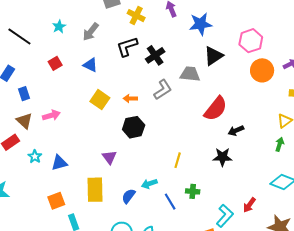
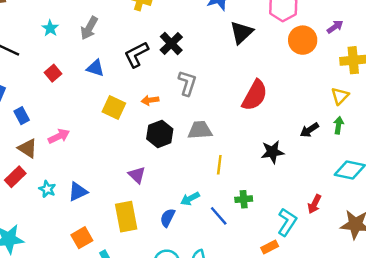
black L-shape: (127, 47) -> (136, 54), moved
gray trapezoid: (190, 74) -> (200, 130), moved
gray L-shape: (163, 90) -> (187, 83), turned -30
black arrow: (236, 131) -> (309, 130), moved

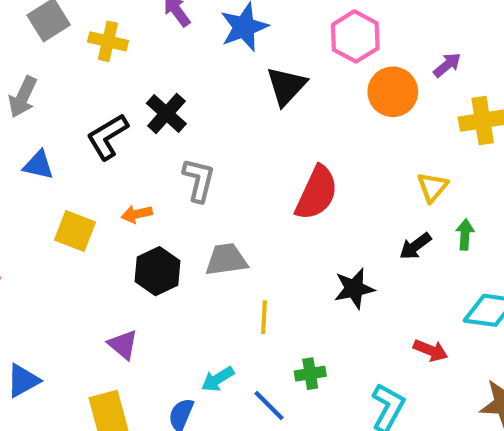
yellow triangle: (340, 96) -> (432, 187), moved
red arrow: (314, 204) -> (431, 350), moved, turned -90

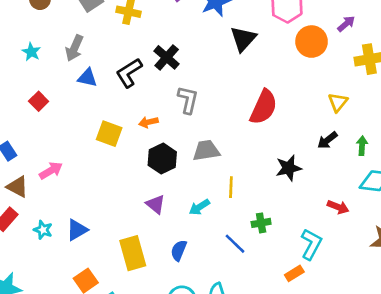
blue triangle: (38, 165) -> (87, 78), moved
green arrow: (465, 235) -> (362, 146), moved
purple triangle: (123, 345) -> (156, 204), moved
cyan arrow: (218, 379) -> (199, 207), moved

